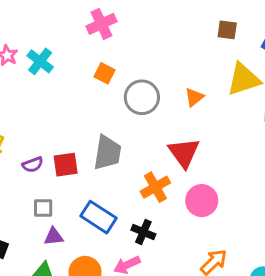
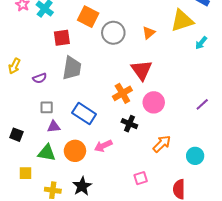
orange square: (104, 73) -> (88, 17), size x1.5
gray trapezoid: (107, 153) -> (72, 68), moved
red square: (66, 165) -> (62, 38), moved
black cross: (143, 232) -> (129, 124), moved

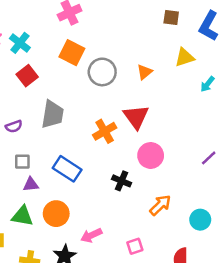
yellow triangle: (182, 21) -> (184, 57), size x0.7
red square: (62, 38) -> (27, 76), moved, turned -30
orange cross: (122, 93) -> (105, 131), moved
pink arrow: (103, 146) -> (91, 235), moved

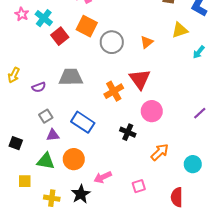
red square: (27, 76) -> (60, 36), moved
gray trapezoid: (53, 114) -> (71, 77), turned -100
gray square: (22, 162) -> (46, 116), turned -32

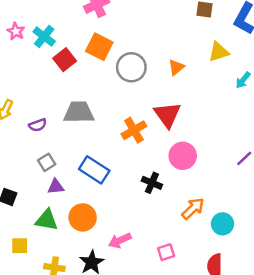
cyan circle: (193, 164) -> (222, 224), moved

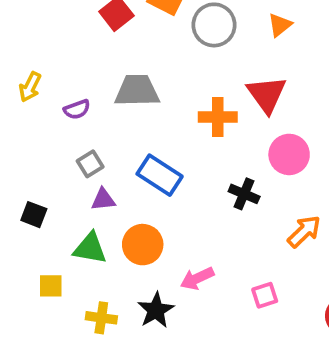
orange cross: (134, 130) -> (218, 117), turned 30

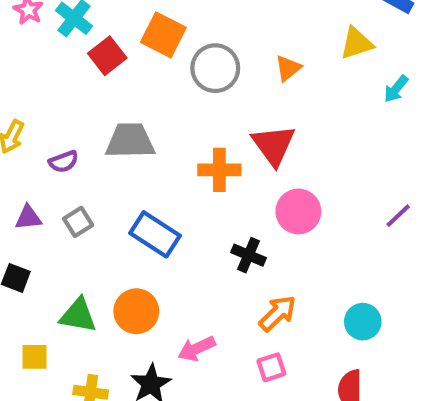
purple triangle: (103, 200) -> (28, 218), moved
orange arrow: (304, 231) -> (278, 313), moved

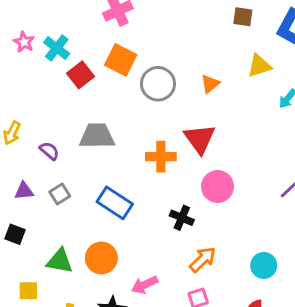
purple semicircle: (64, 162) -> (49, 151), turned -120

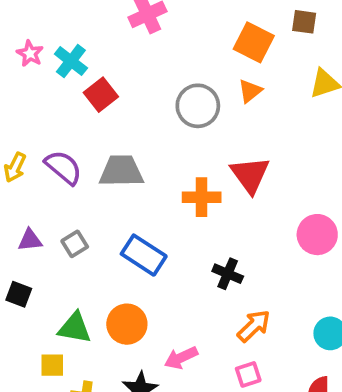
orange square: (121, 60) -> (254, 42), moved
orange triangle: (210, 84) -> (250, 91), moved
purple semicircle: (49, 151) -> (63, 167), moved, size x1.5
pink circle: (218, 187) -> (317, 235), moved
yellow square: (28, 291) -> (52, 365), moved

